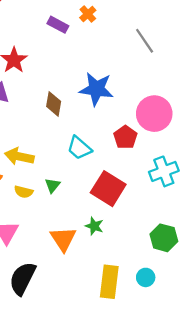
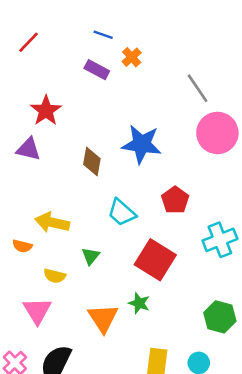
pink circle: (154, 114) -> (217, 133), moved
yellow semicircle: (24, 192) -> (55, 276), moved

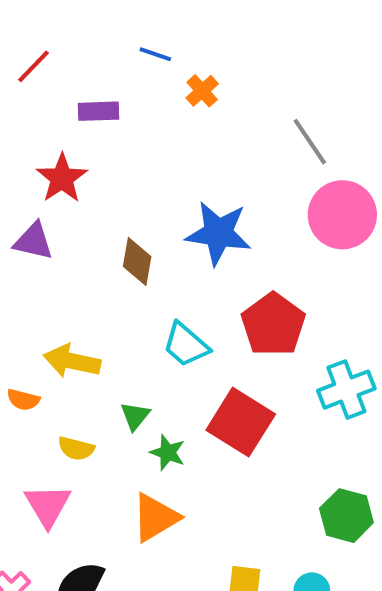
purple rectangle: (97, 70) -> (98, 111), moved, turned -30
red pentagon: (175, 200) -> (273, 325), size x1.4
green star: (139, 303) -> (168, 453), moved
orange triangle: (103, 318) -> (155, 518), turned 32

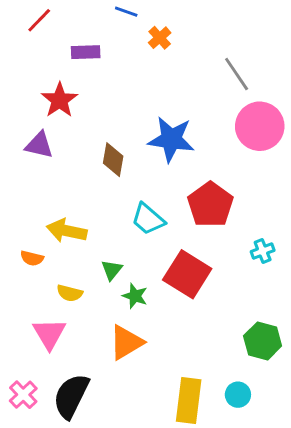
cyan cross: (346, 390) -> (263, 251), size x0.6

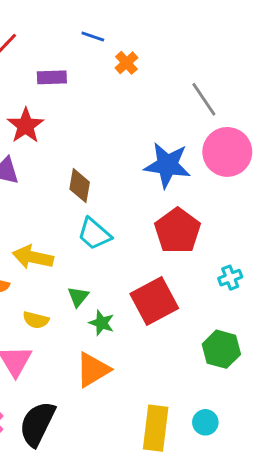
blue star: (171, 139) -> (167, 165), moved
cyan trapezoid: (148, 219) -> (94, 234), moved
red square: (187, 274) -> (154, 301), turned 30
green hexagon: (263, 341) -> (221, 349), moved

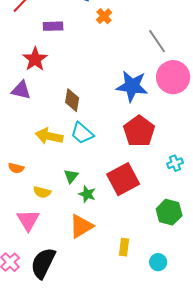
yellow arrow: (33, 257) -> (49, 136), moved
yellow rectangle: (156, 428) -> (124, 247), moved, size x0.6

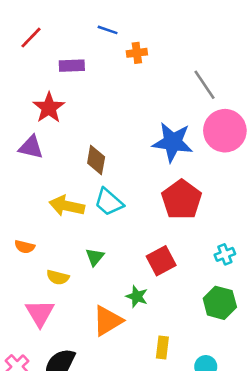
orange cross: (104, 16) -> (137, 53), turned 35
cyan cross: (175, 163) -> (225, 254), moved
red square: (123, 179) -> (161, 261), size x0.7
green star: (87, 194) -> (137, 296), moved

